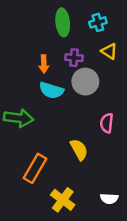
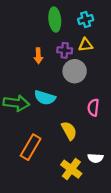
yellow triangle: (109, 51) -> (86, 45), moved, turned -40
cyan semicircle: (51, 90) -> (45, 98), moved
white semicircle: (109, 199) -> (95, 158), moved
yellow cross: (63, 200) -> (71, 169), moved

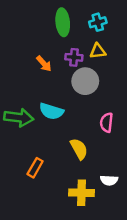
orange arrow: (38, 56) -> (44, 64), turned -40
orange rectangle: (31, 147) -> (35, 168), size x0.7
yellow cross: (71, 169) -> (81, 193), turned -35

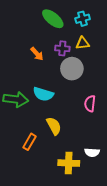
green ellipse: (63, 22) -> (53, 19), turned -45
yellow semicircle: (79, 149) -> (54, 126), moved

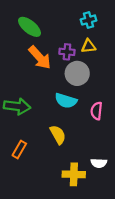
green ellipse: (53, 19) -> (30, 27), moved
orange arrow: (37, 54) -> (40, 57), size x1.6
cyan semicircle: (43, 94) -> (66, 101), moved
orange rectangle: (29, 142) -> (19, 149), moved

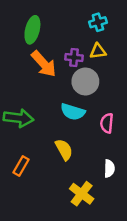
green ellipse: (30, 27) -> (32, 30), turned 65
white semicircle: (99, 163) -> (109, 169), moved, turned -91
yellow cross: (74, 174) -> (82, 194), turned 35

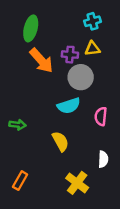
cyan semicircle: (73, 112) -> (69, 106), turned -35
green arrow: (19, 118) -> (18, 125), moved, size x0.6
orange rectangle: (21, 166) -> (20, 181), moved

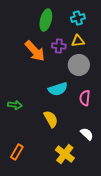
green ellipse: (31, 28) -> (46, 20), moved
gray circle: (81, 77) -> (79, 65), moved
white semicircle: (103, 159) -> (87, 134), turned -48

